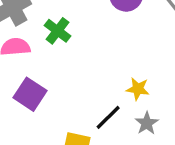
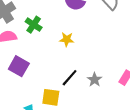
yellow star: (138, 89) -> (67, 39), moved

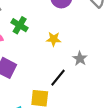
gray star: (95, 80) -> (80, 59), moved

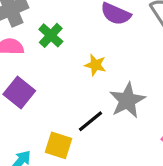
gray star: (80, 59) -> (127, 100), size x1.6

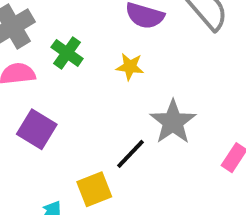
yellow star: (95, 65) -> (130, 67), moved
yellow square: (58, 145) -> (94, 189), turned -32

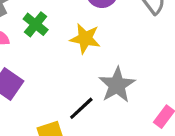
yellow star: (130, 67) -> (85, 38), size x1.4

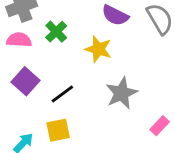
black line: (81, 108) -> (62, 94), moved

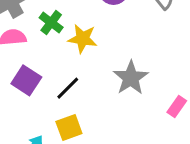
yellow star: (98, 49) -> (83, 39), moved

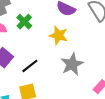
yellow star: (83, 39) -> (59, 35), moved

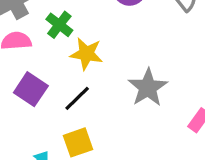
yellow star: (59, 35) -> (86, 54), moved

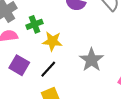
green cross: (59, 25) -> (35, 24), turned 35

